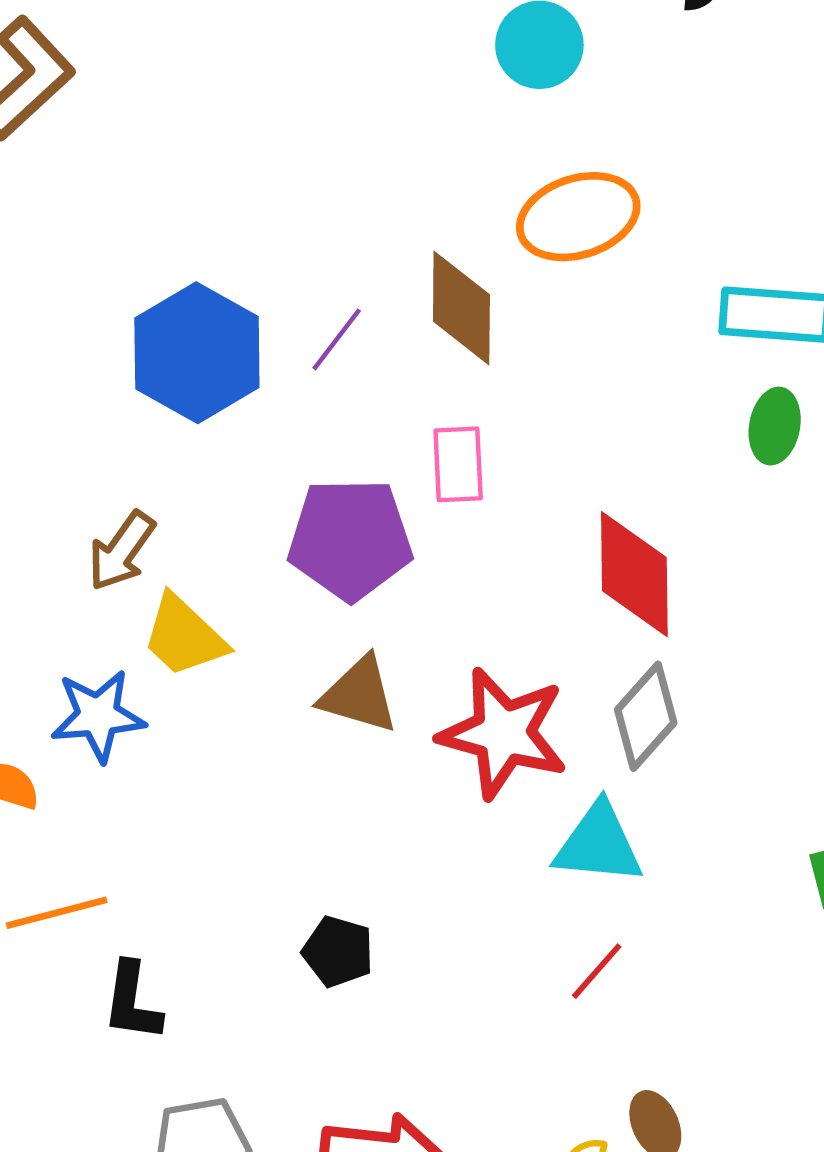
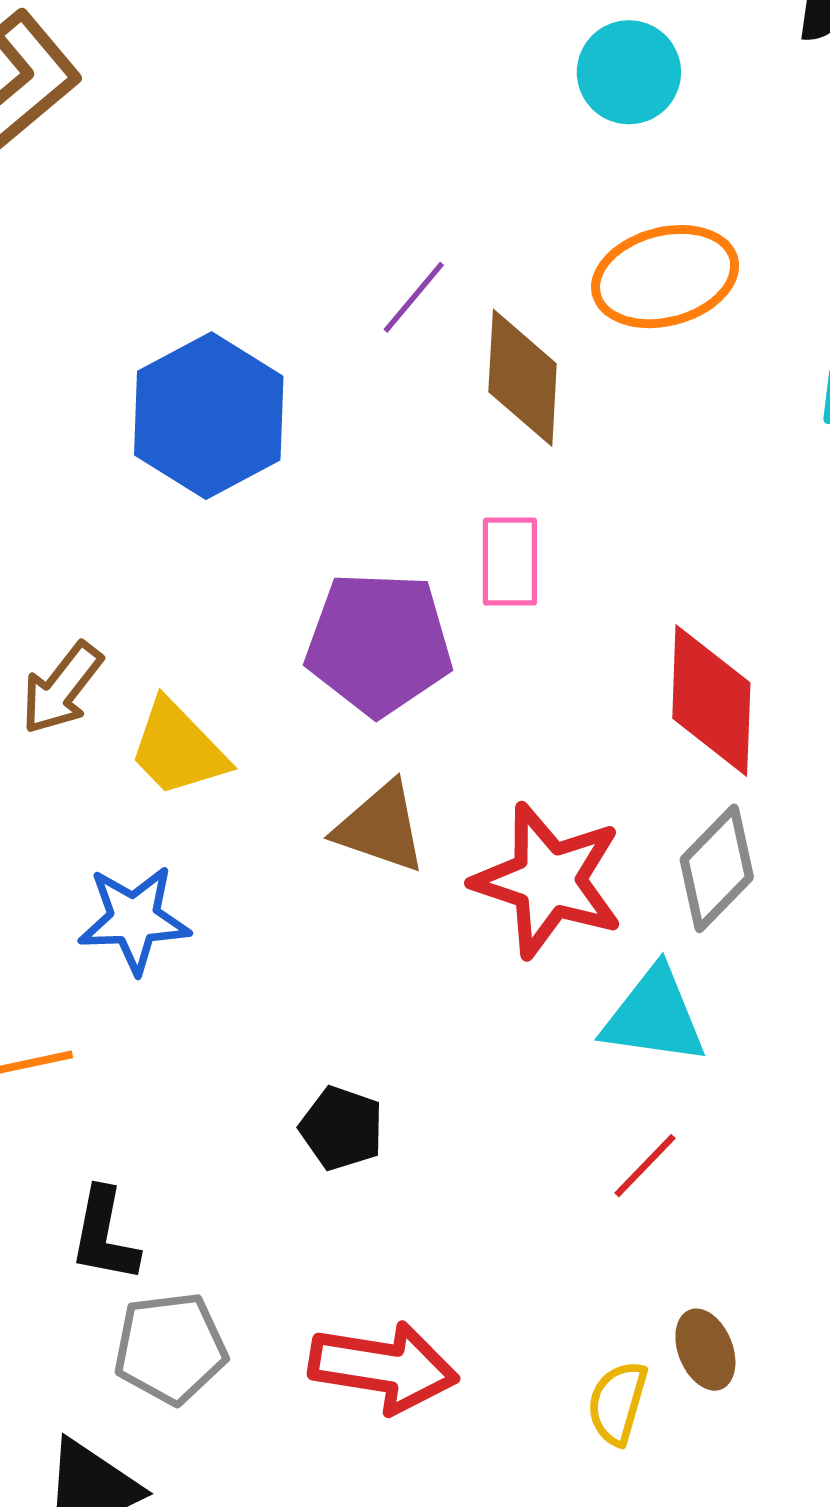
purple line: (337, 339) -> (414, 297), moved
brown arrow: (121, 551) -> (62, 688), moved
blue star: (98, 716) -> (134, 919), moved
black L-shape: (132, 1002) -> (104, 1235), moved

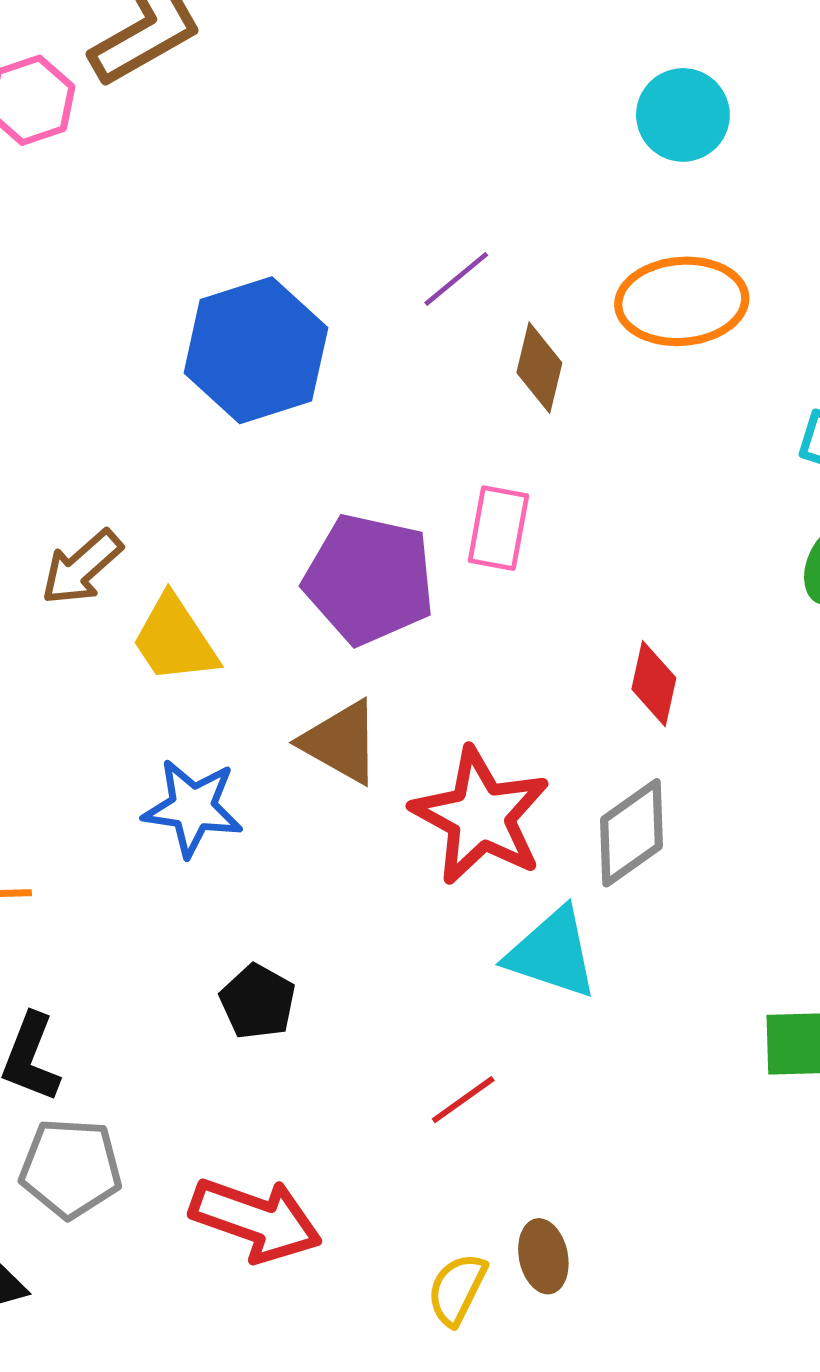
brown diamond: (523, 378) -> (539, 368), size x0.7
red diamond: (711, 701) -> (654, 684), size x0.6
blue star: (134, 919) -> (193, 808), moved
red line: (645, 1166) -> (463, 1100), moved

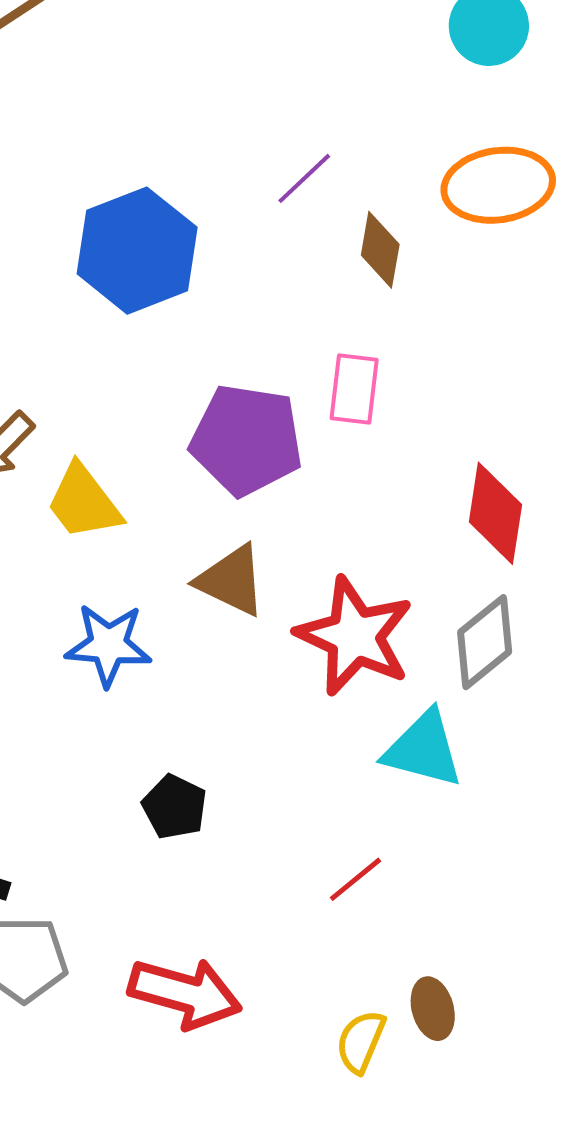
red diamond: (654, 684) -> (495, 513), size x1.4

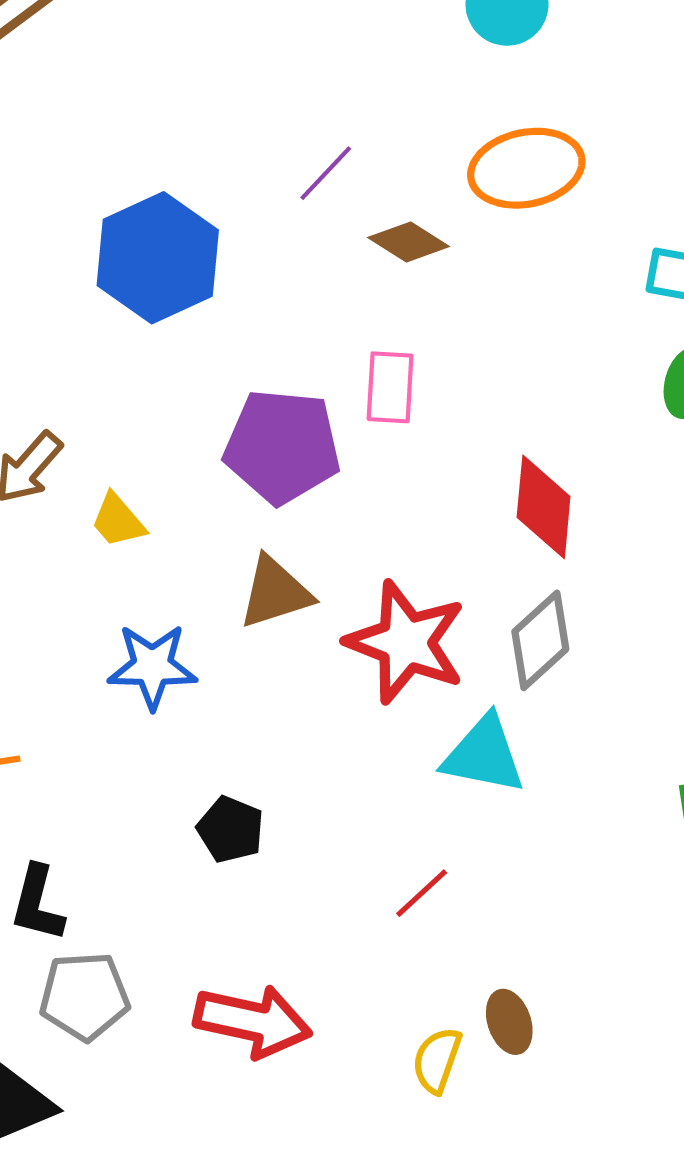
brown diamond: (380, 250) -> (409, 242), turned -64
yellow trapezoid: (84, 502) -> (118, 521), size x0.7
brown triangle: (231, 580) -> (275, 592), turned -40

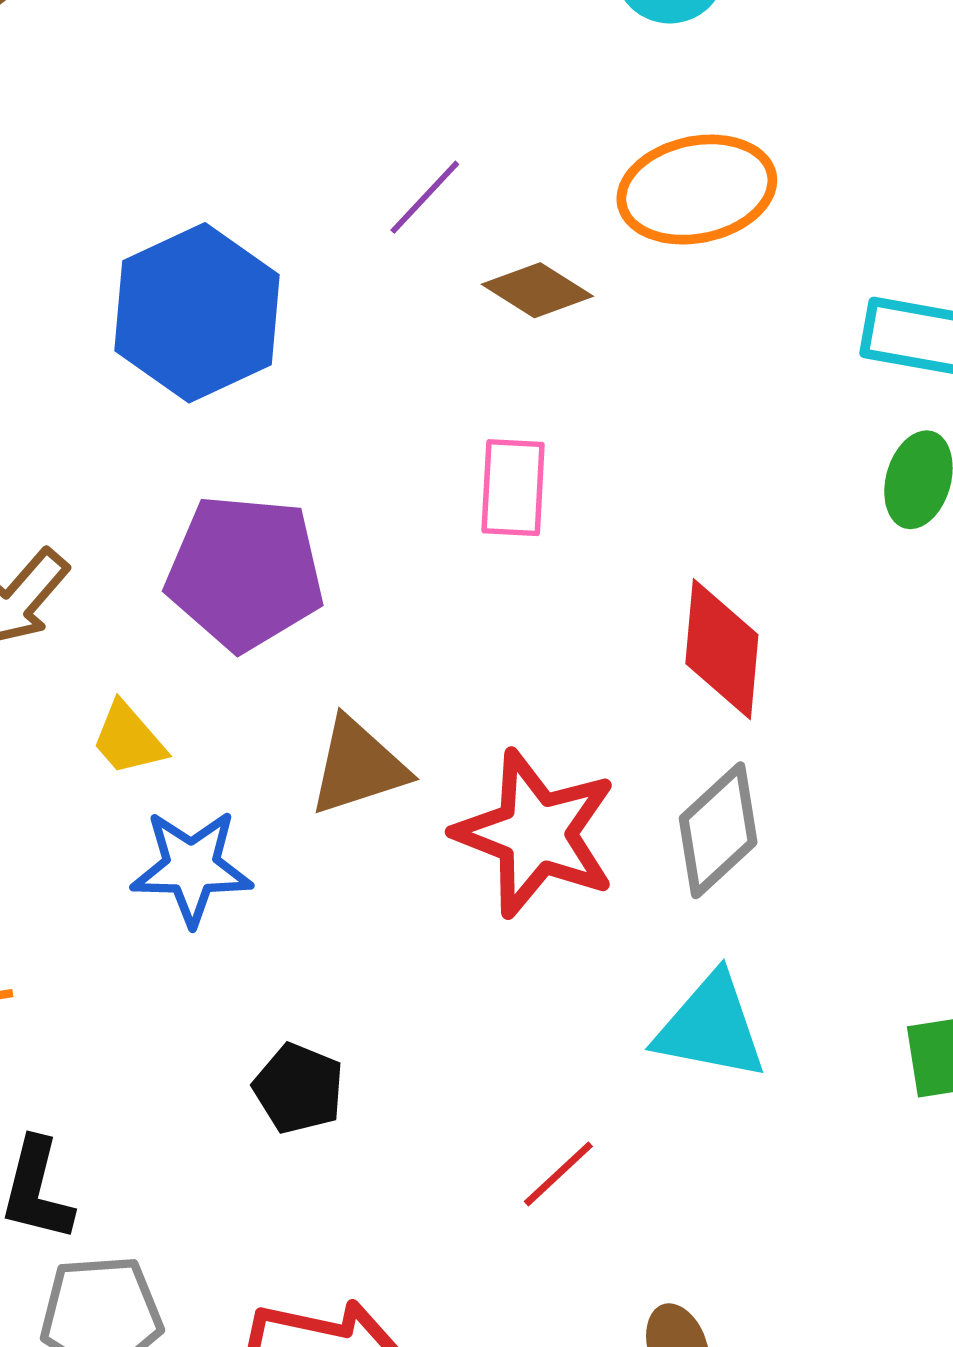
purple pentagon: (282, 446) -> (245, 572), moved
yellow trapezoid: (118, 521) -> (128, 739), moved
cyan triangle: (484, 755) -> (711, 1027), moved

